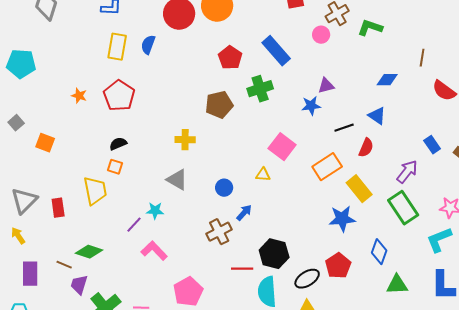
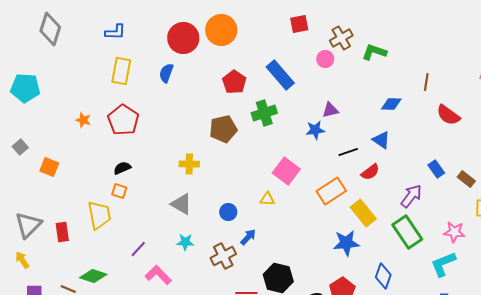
blue semicircle: (148, 45) -> (166, 73), moved
red semicircle: (366, 148) -> (370, 172), turned 30
cyan star: (155, 211) -> (185, 242), moved

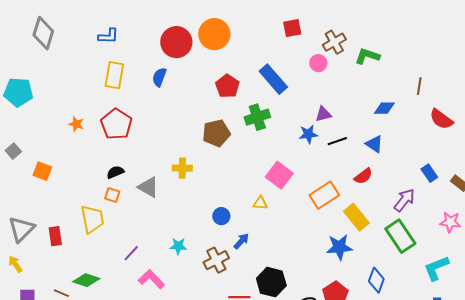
black line: (348, 152) -> (337, 141), moved
gray triangle: (181, 204) -> (148, 187), moved
pink star: (454, 232) -> (450, 222), moved

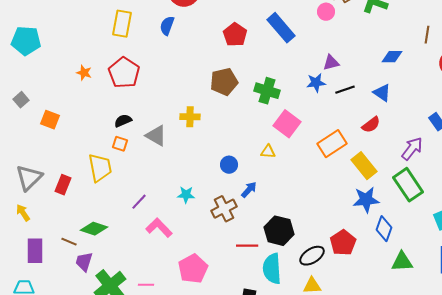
green cross: (257, 117) -> (267, 91), moved, turned 35
red rectangle: (55, 236) -> (63, 185), turned 30
blue star: (339, 247) -> (366, 200), moved

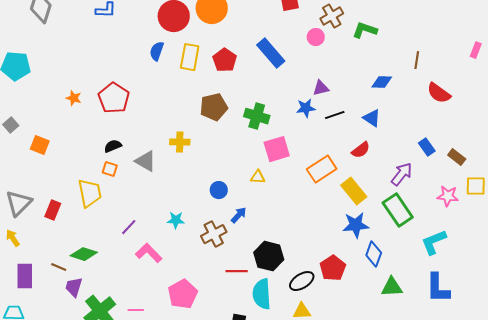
yellow rectangle: (122, 24) -> (190, 57), moved
pink square: (287, 124) -> (277, 149), turned 36

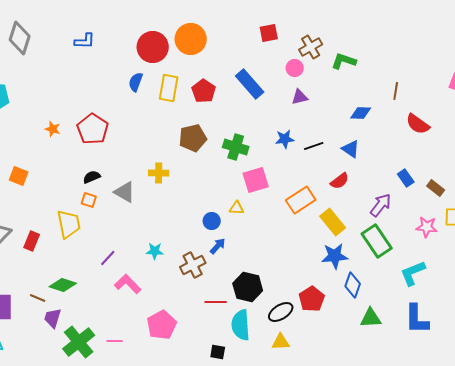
purple triangle: (321, 88) -> (300, 97), moved
blue circle: (219, 190) -> (212, 221), moved

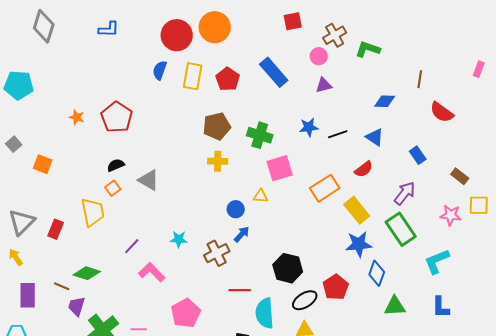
yellow cross: (159, 173) -> (218, 161), moved
blue rectangle: (406, 178) -> (418, 155), moved
orange square: (89, 200) -> (113, 188), turned 35
black hexagon: (248, 287) -> (288, 268), moved
blue L-shape: (417, 319) -> (441, 307), size x0.7

